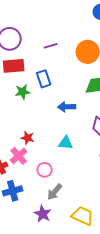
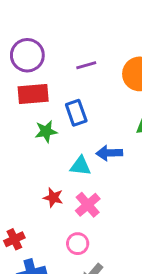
cyan triangle: (66, 143) -> (81, 166), moved
pink cross: (19, 156) -> (88, 205), moved

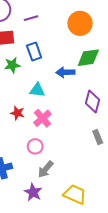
purple line: (86, 65) -> (31, 18), moved
blue arrow: (109, 153) -> (65, 72), moved

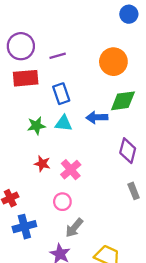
green star: (12, 65) -> (36, 126), moved
cyan triangle: (37, 90) -> (64, 123), moved

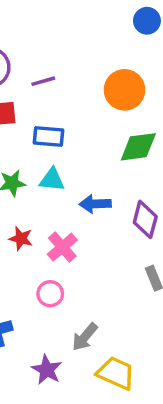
blue rectangle: (61, 94) -> (48, 136), turned -66
blue arrow: (97, 117) -> (95, 204), moved
gray arrow: (74, 228) -> (85, 337), moved

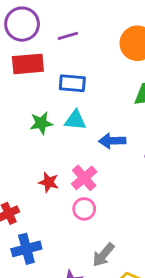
red star: (21, 238) -> (49, 182), moved
pink circle: (50, 294) -> (84, 209), moved

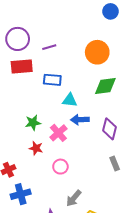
cyan triangle: (75, 120) -> (70, 100), moved
green star: (41, 123) -> (33, 123), moved
pink cross: (84, 178) -> (58, 133), moved

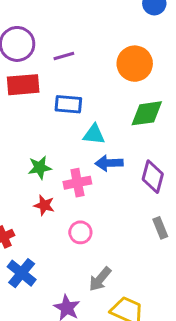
pink cross: (58, 133) -> (77, 183), turned 30
blue cross: (21, 194) -> (22, 273), turned -36

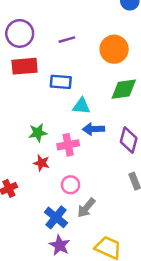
purple line: (64, 56) -> (67, 40), moved
blue cross: (22, 273) -> (56, 217), moved
gray arrow: (100, 279) -> (86, 208), moved

